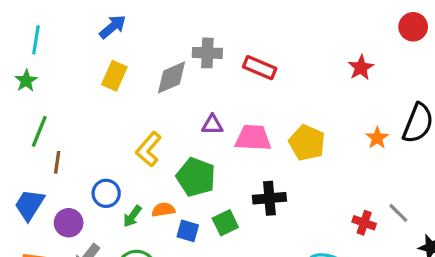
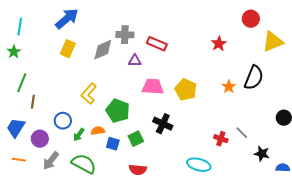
blue arrow: (113, 27) -> (67, 19), size x1.4
purple triangle: (212, 125) -> (135, 61), moved
black cross: (269, 198) -> (163, 124), turned 30

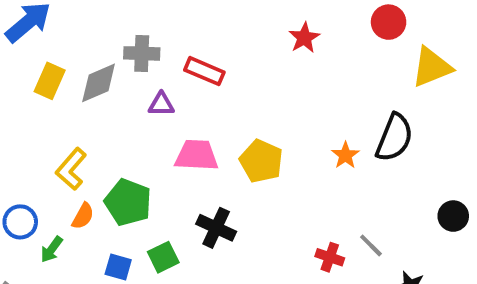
red star: (219, 44) -> (304, 38), moved
yellow rectangle: (68, 49) -> (50, 81), moved
orange semicircle: (98, 131) -> (83, 216), moved, turned 128

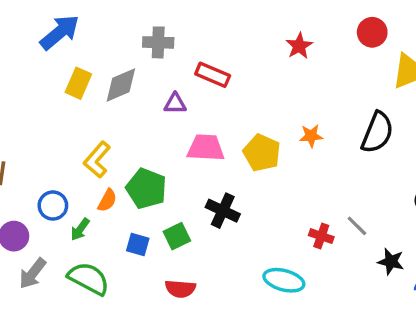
gray cross: (142, 53) -> (158, 42), moved
orange star: (345, 155) -> (311, 136), moved, turned 30

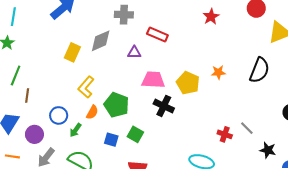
yellow rectangle: (78, 83) -> (72, 52), moved
black cross: (223, 211) -> (164, 106), moved
green square: (177, 236) -> (135, 134), turned -35

